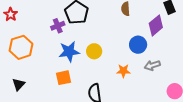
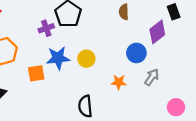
gray arrow: (152, 65) -> (152, 77), turned 140
orange square: (63, 78) -> (36, 73), moved

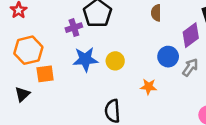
orange square: (36, 73) -> (45, 74), moved
gray arrow: (152, 77) -> (190, 67), moved

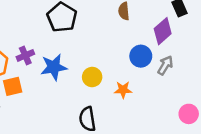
purple cross: (74, 28) -> (25, 55), moved
yellow circle: (115, 61) -> (92, 77), moved

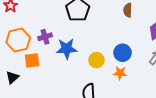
blue circle: (141, 56) -> (123, 53), moved

